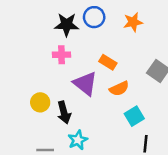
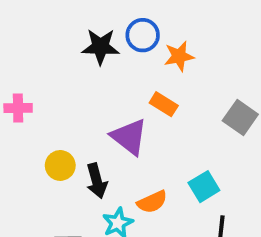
orange star: (133, 22) -> (179, 56), moved
pink cross: (61, 55) -> (18, 108), moved
orange semicircle: (119, 89) -> (152, 202), moved

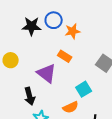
yellow circle: (60, 165) -> (11, 60), moved
cyan square: (204, 187) -> (84, 89), moved
orange semicircle: (152, 202) -> (71, 107), moved

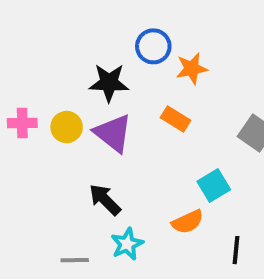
black star: (32, 26) -> (109, 83), moved
purple triangle: (47, 73) -> (113, 133), moved
black arrow: (30, 96) -> (105, 200), turned 150

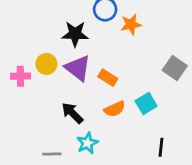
orange rectangle: (175, 119) -> (108, 78), moved
pink cross: (22, 123) -> (20, 76), moved
orange semicircle: (188, 222) -> (115, 109), moved

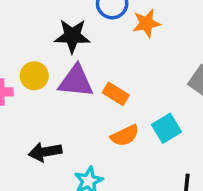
purple triangle: (78, 68) -> (76, 81), turned -32
black arrow: (72, 113) -> (45, 152), moved, turned -55

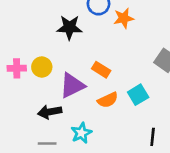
yellow circle: (34, 76) -> (42, 67), moved
purple triangle: (76, 81) -> (72, 85), moved, turned -32

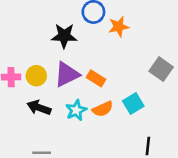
purple triangle: (72, 85) -> (67, 74), moved
black arrow: (50, 112) -> (39, 108), moved, turned 30
cyan star: (81, 133) -> (76, 110), moved

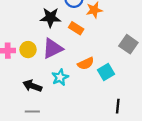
orange rectangle: (96, 78) -> (76, 28), moved
black arrow: (39, 108) -> (32, 86), moved
orange semicircle: (103, 109) -> (86, 63), moved

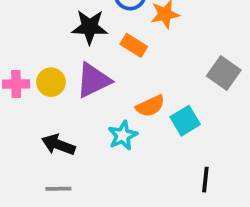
cyan star: (60, 77) -> (123, 135), moved

